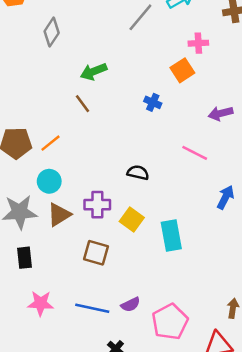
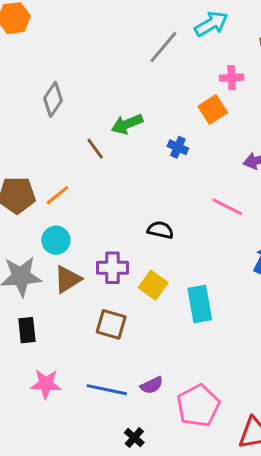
gray diamond: (52, 32) -> (53, 99), moved
green arrow: (94, 72) -> (127, 124), moved

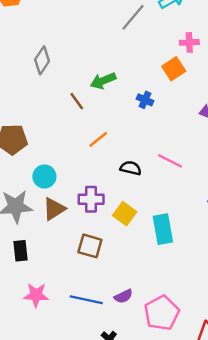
orange line: (57, 195) -> (98, 139), moved
pink line: (227, 207) -> (170, 161), moved

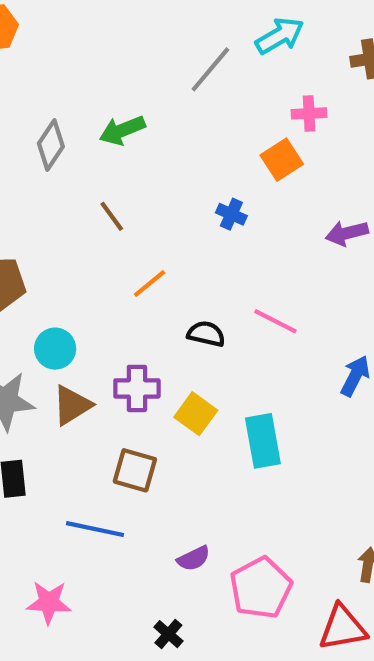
green arrow: (103, 81) -> (122, 130), moved
pink star: (36, 295) -> (49, 603), moved
blue line: (86, 300) -> (95, 529), moved

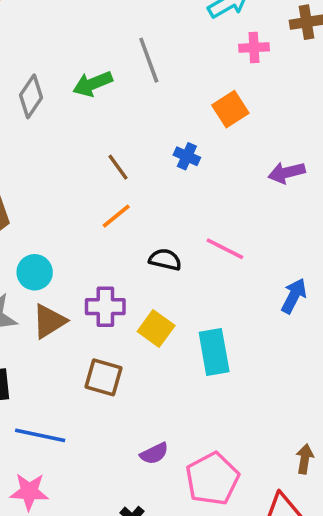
gray line: (210, 69) -> (149, 60), moved, turned -60
pink cross: (309, 113) -> (254, 48), moved
brown line: (112, 216) -> (118, 167), moved
blue line: (95, 529) -> (40, 435), moved

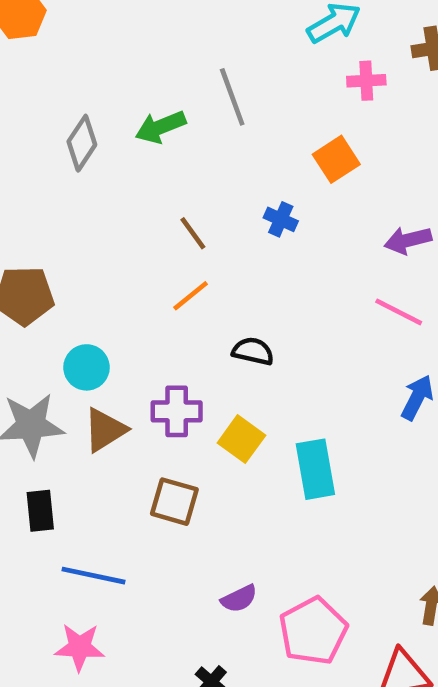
pink line: (225, 249) -> (399, 312), moved

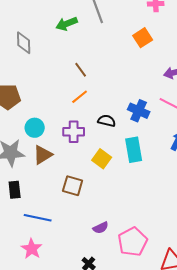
gray diamond: (82, 143) -> (24, 43), moved, turned -35
blue cross: (281, 219) -> (139, 111), moved, size x1.5
purple cross: (177, 411) -> (74, 132), moved
cyan rectangle: (315, 469) -> (134, 150), moved
pink star: (80, 647) -> (32, 249), turned 30

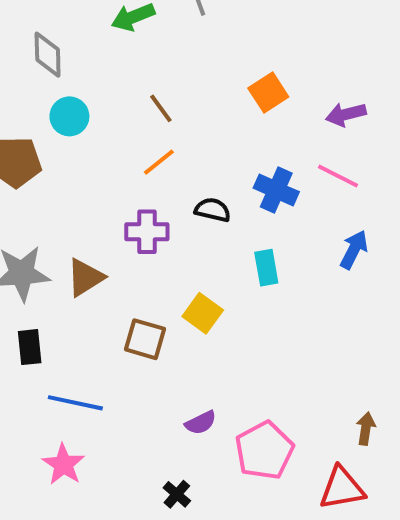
orange square: (143, 38) -> (268, 93), moved
cyan circle: (35, 128) -> (69, 116), moved
cyan rectangle: (134, 150) -> (266, 268), size x0.7
yellow square: (102, 159) -> (203, 313), moved

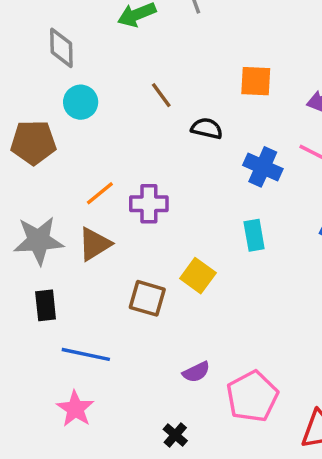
orange square: (268, 93) -> (256, 81), turned 36
orange line: (159, 162) -> (100, 193), moved
black semicircle: (213, 210) -> (207, 128), moved

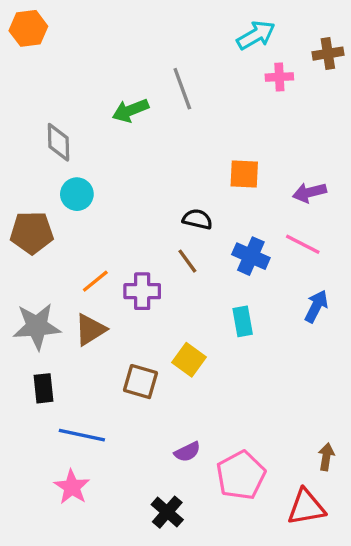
brown line: (161, 95) -> (187, 261), moved
black cross: (175, 435) -> (167, 512), size x1.4

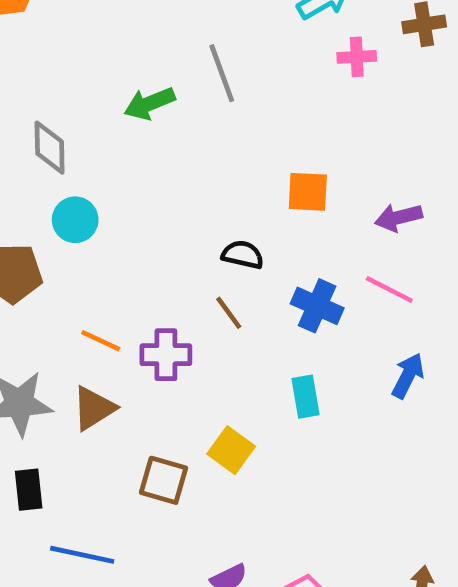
orange line: (95, 281) -> (101, 341), turned 64

